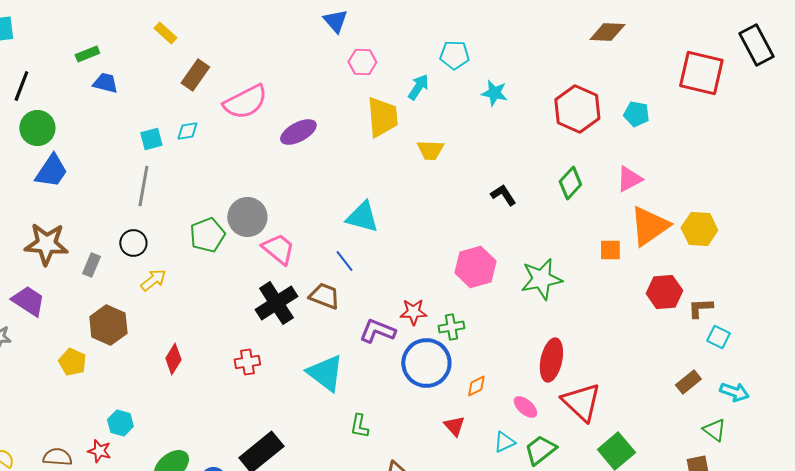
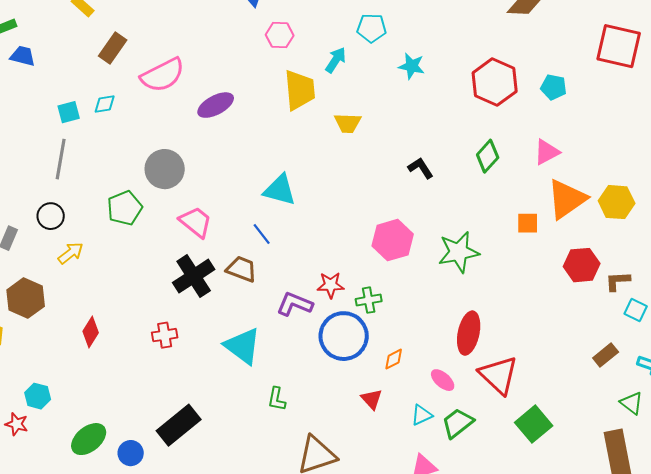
gray circle: (247, 217) -> (165, 169), moved

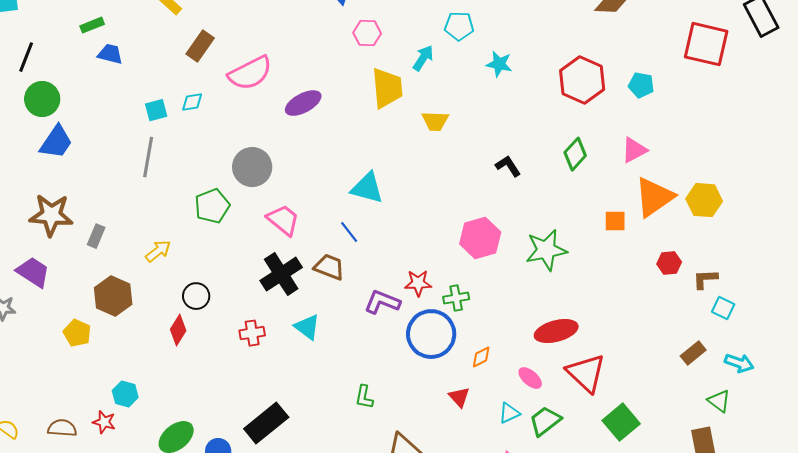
black circle: (51, 216) -> (196, 296), moved
red hexagon: (582, 265) -> (669, 263), size x0.7
red ellipse: (469, 333) -> (556, 331), turned 63
cyan triangle: (243, 346) -> (307, 327), moved, size x0.7

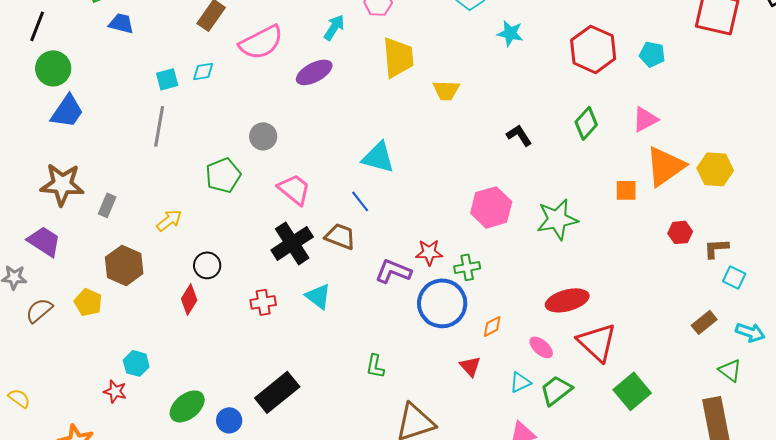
cyan arrow: (423, 58) -> (334, 27), moved
gray circle: (252, 167) -> (263, 136), size x0.7
brown semicircle: (62, 428) -> (39, 310), moved, turned -44

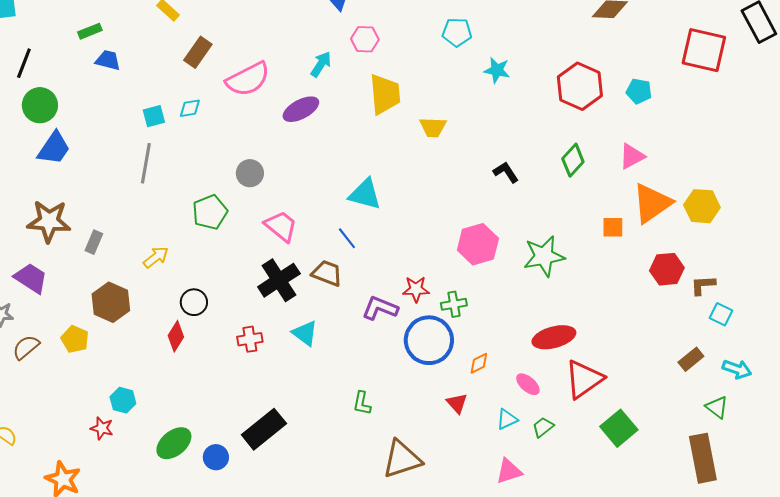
red hexagon: (680, 232) -> (667, 269), size x1.4
red triangle: (597, 342) -> (584, 379), turned 42
green trapezoid: (556, 390) -> (543, 427), size x0.7

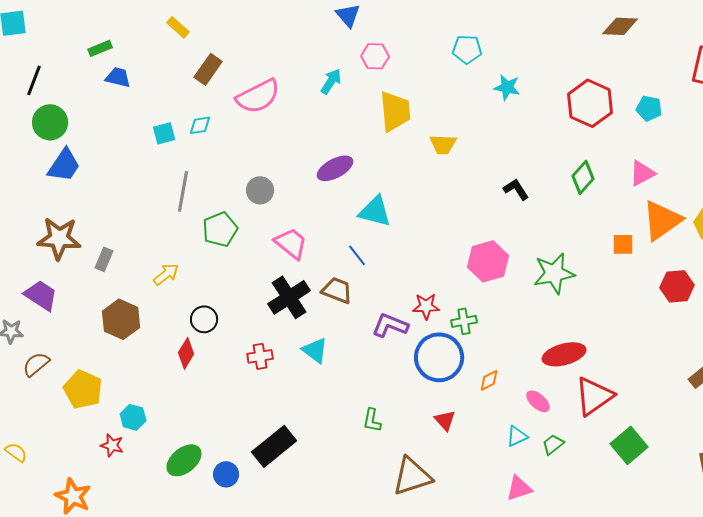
purple ellipse: (301, 109) -> (335, 168), moved
gray line: (146, 163) -> (183, 191), moved
yellow pentagon: (75, 339) -> (83, 389), moved, size x1.4
red triangle: (457, 403) -> (445, 420), moved

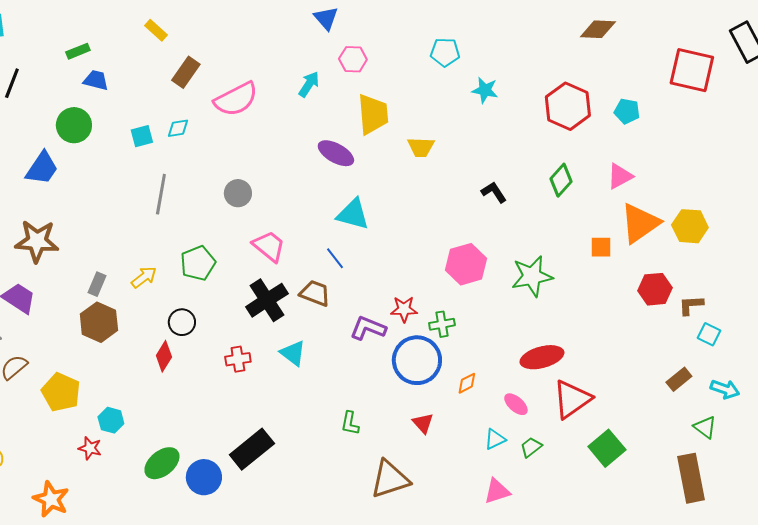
green circle: (50, 122) -> (74, 125), moved
purple ellipse: (335, 168) -> (336, 153), moved, turned 57
green pentagon: (220, 229) -> (198, 263), moved
gray rectangle: (104, 259) -> (97, 284), moved
blue circle: (226, 474) -> (204, 477), size x1.4

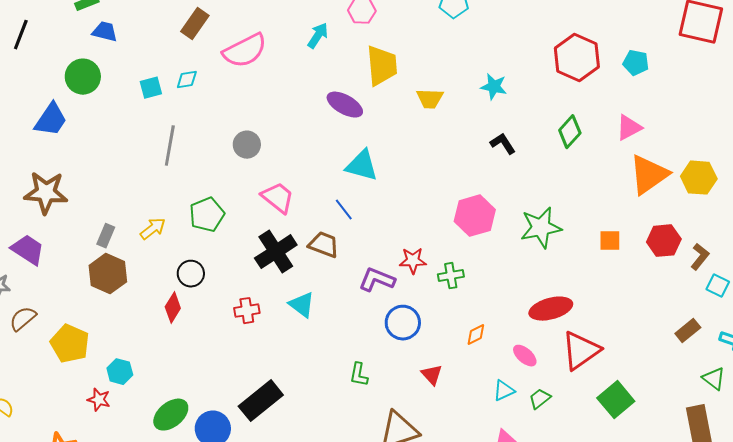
cyan star: (485, 90) -> (494, 87), moved
orange square: (601, 247) -> (610, 241), moved
brown L-shape: (691, 305) -> (700, 257), turned 132
blue circle: (417, 360) -> (403, 323), moved, size x0.7

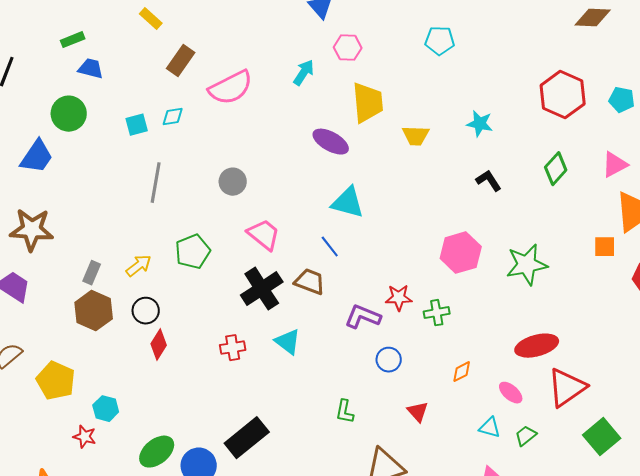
orange square: (610, 241) -> (605, 247), moved
black circle: (191, 274) -> (146, 311), moved
blue circle: (403, 323) -> (389, 360), size x0.7
cyan triangle: (504, 391) -> (490, 428), turned 40

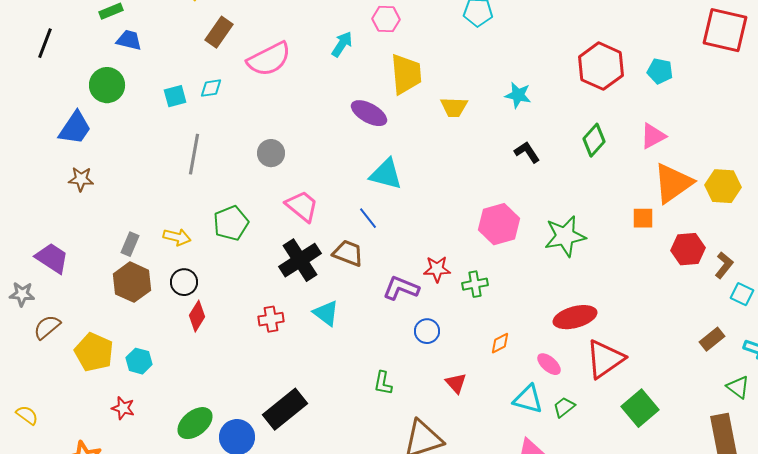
brown star: (32, 230) -> (81, 179), moved, size x0.6
yellow arrow: (139, 266) -> (177, 237), turned 52
cyan hexagon: (106, 409) -> (139, 361), moved
cyan triangle: (490, 428) -> (528, 399), size x1.4

